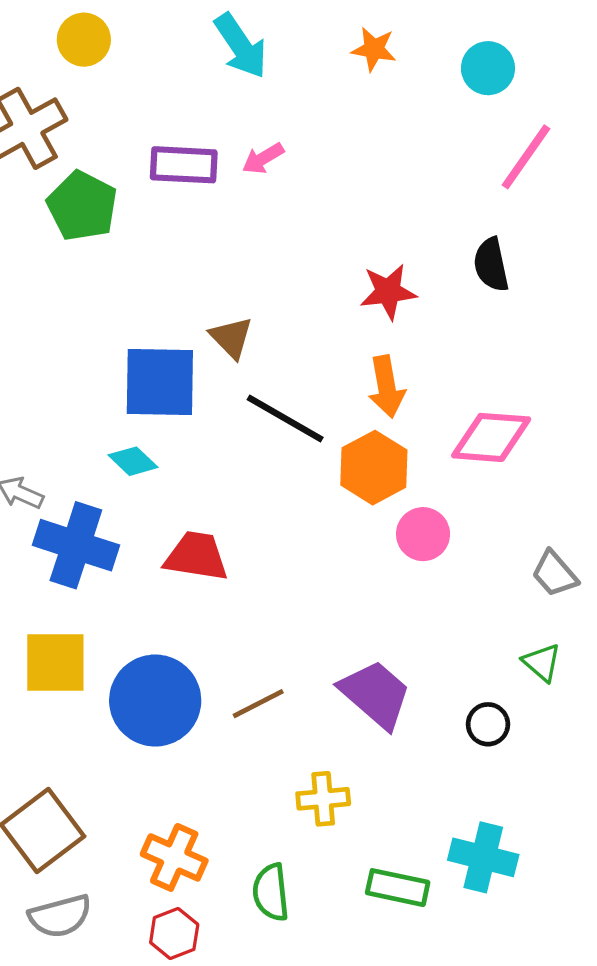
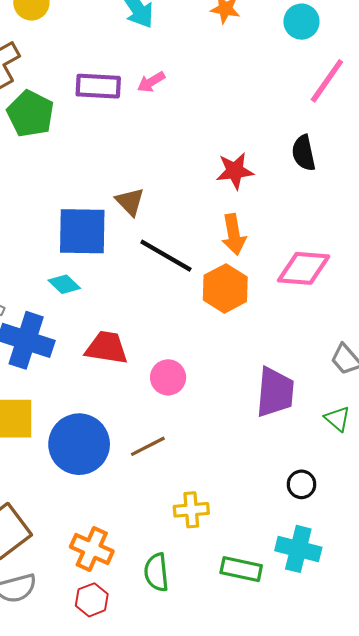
pink circle: (423, 534) -> (168, 377), moved
purple trapezoid: (375, 694) -> (275, 392), moved, turned 54
black circle: (488, 724) -> (301, 484), moved

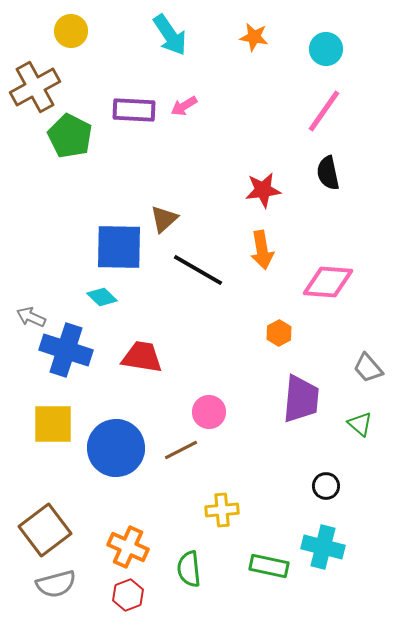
pink line: (327, 81) -> (324, 111), moved
brown triangle: (130, 202) -> (164, 219), turned 32
orange hexagon: (225, 288) -> (279, 333), moved, size x0.6
pink circle: (168, 377) -> (209, 412), moved

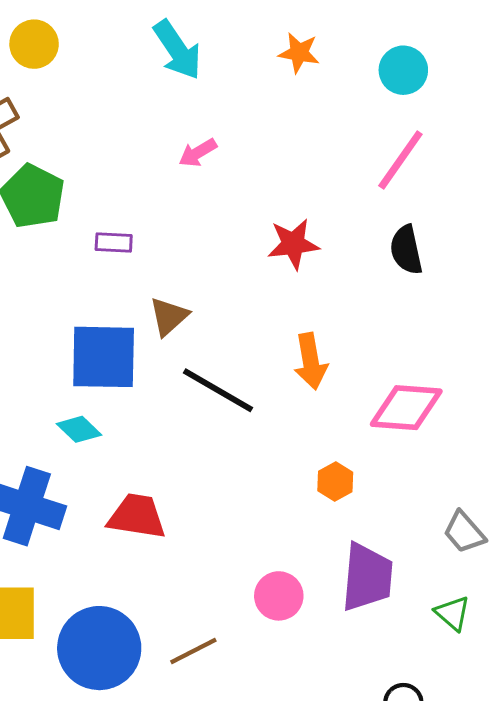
purple rectangle: (134, 110) -> (114, 243), moved, size x0.6
red star: (263, 190) -> (293, 244), moved
pink circle: (209, 412) -> (279, 596), moved

